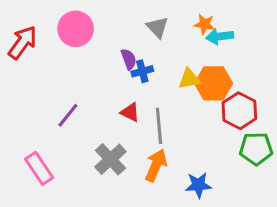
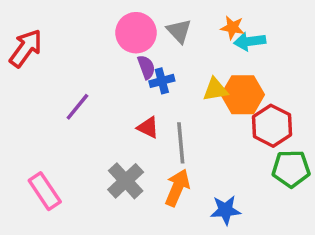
pink circle: (76, 29) -> (136, 33), moved
purple line: (68, 115) -> (77, 107), moved

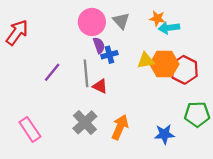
red hexagon: (272, 126) -> (184, 70), moved
gray line: (181, 143) -> (86, 73), moved
blue star: (226, 210) -> (164, 134), moved

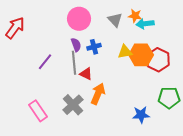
gray triangle: (121, 21) -> (115, 20), moved
purple semicircle: (99, 45) -> (76, 45), moved
orange arrow: (120, 127) -> (98, 94), moved
pink rectangle: (30, 129) -> (38, 111), moved

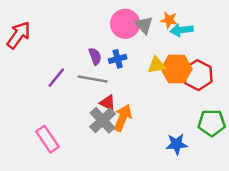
pink circle: (79, 19) -> (125, 24), moved
gray line: (74, 63) -> (93, 79), turned -75
red triangle: (86, 74) -> (108, 103), moved
gray cross: (73, 105) -> (103, 120), moved

